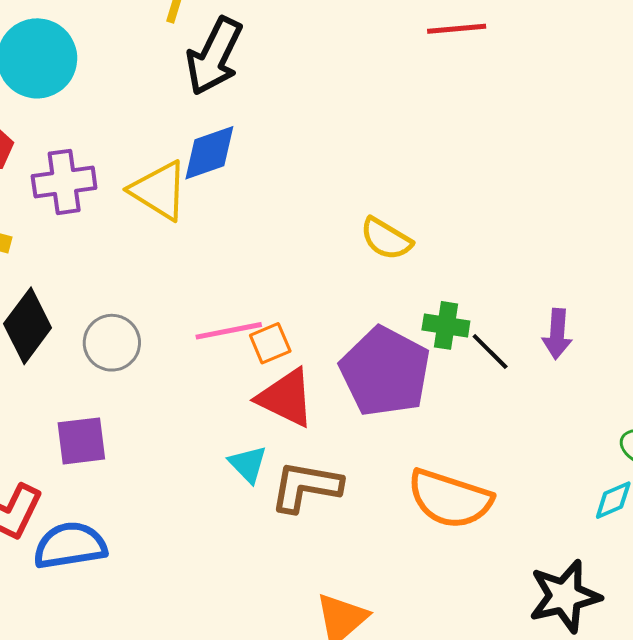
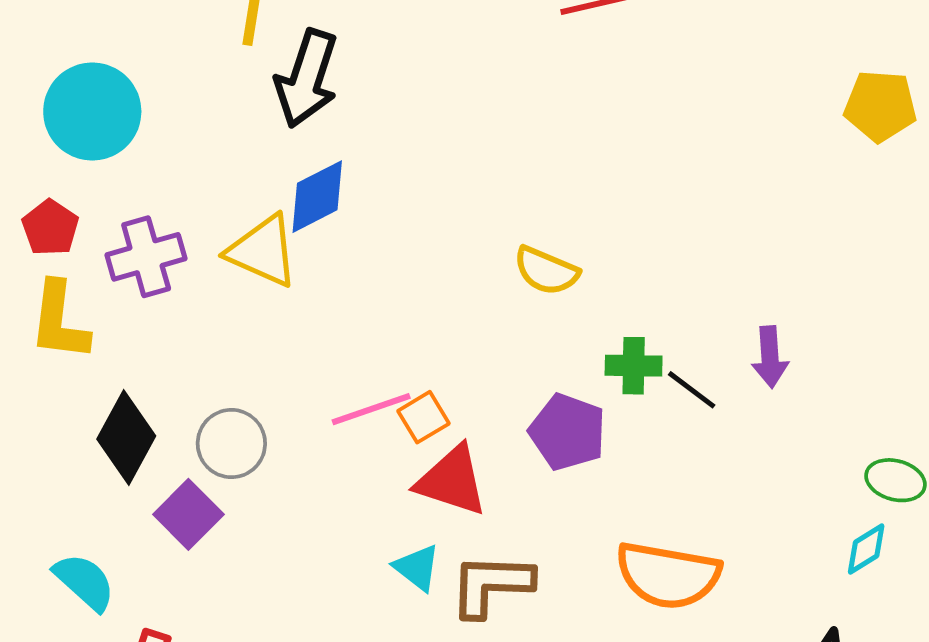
purple pentagon: (385, 372) -> (568, 432), size x0.7
purple square: (81, 441) -> (188, 514), moved, turned -30

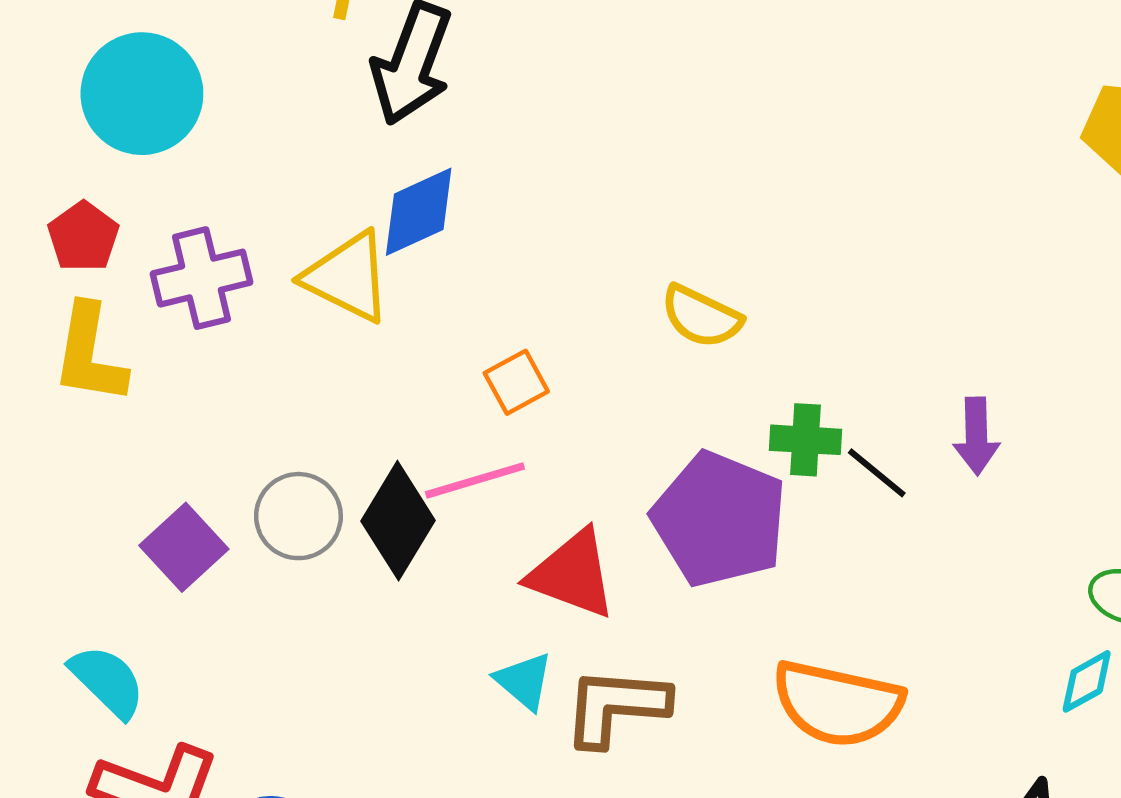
orange square: (423, 417) -> (516, 382), moved
purple pentagon: (568, 432) -> (719, 519), size x1.4
black diamond: (126, 437) -> (398, 521), moved
purple square: (188, 514) -> (184, 547), moved

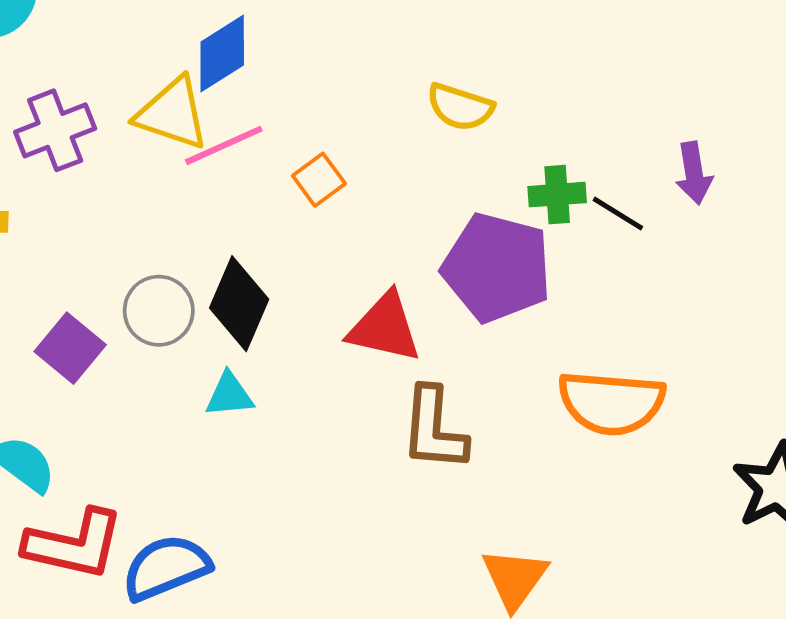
pink line: (475, 480) -> (224, 145), moved
cyan triangle: (524, 681) -> (229, 395), moved, turned -38
brown L-shape: (616, 707) -> (434, 429), turned -82

